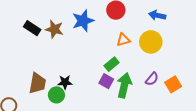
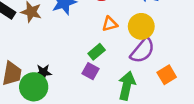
purple semicircle: (152, 79) -> (142, 51), moved, size x1.6
green arrow: (124, 85) -> (127, 86), moved
green circle: (56, 95) -> (34, 87), size x1.5

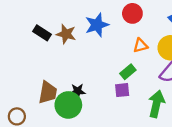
purple square: (90, 71) -> (122, 90), turned -35

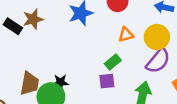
black rectangle: (42, 33) -> (13, 26), moved
brown star: (66, 34) -> (33, 19), moved, turned -30

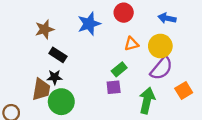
black rectangle: (13, 26) -> (58, 55), moved
black star: (60, 82) -> (55, 77), moved

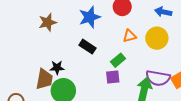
black rectangle: (58, 55) -> (88, 47), moved
purple semicircle: (161, 68) -> (158, 78), moved, turned 60

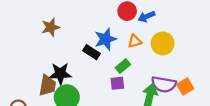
blue arrow: (163, 12) -> (146, 17), moved, turned -35
blue star: (90, 17) -> (106, 39), moved
black star: (57, 68) -> (60, 74), size x1.5

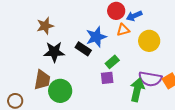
orange triangle: (135, 41) -> (123, 30), moved
black star: (60, 74) -> (54, 52), moved

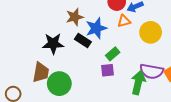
brown star: (45, 26) -> (75, 17), moved

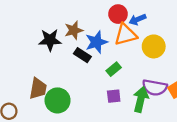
orange triangle: (124, 21) -> (126, 35), size x1.6
black star: (53, 44) -> (50, 40), moved
purple square: (107, 70) -> (114, 96), moved

